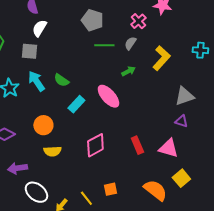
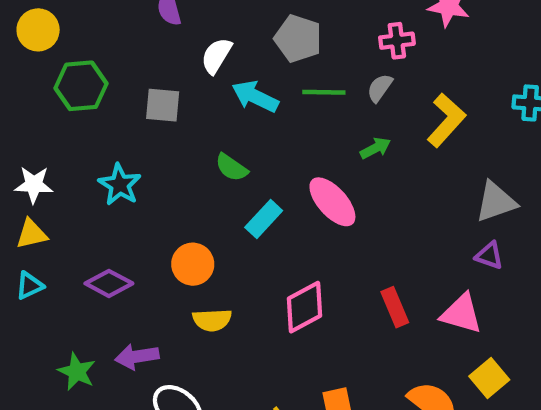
pink cross: (138, 21) -> (397, 41), turned 35
white semicircle: (39, 28) -> (216, 56), moved
cyan arrow: (36, 81) -> (255, 97), moved, turned -30

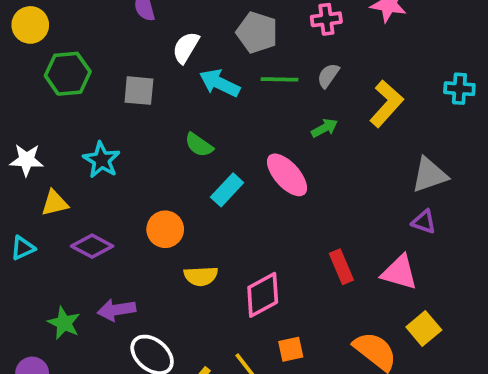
pink cross: (397, 41) -> (326, 19), moved
yellow triangle: (32, 234) -> (55, 203), moved
pink diamond: (304, 307) -> (263, 295), moved
yellow semicircle: (212, 320) -> (201, 276), moved

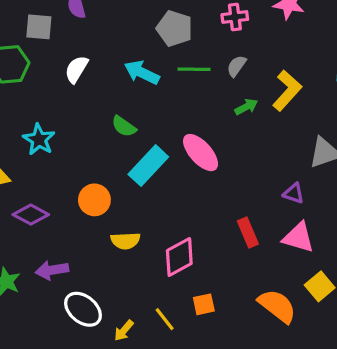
white semicircle: (186, 47) -> (76, 69), moved
gray square: (139, 91) -> (39, 27), moved
green arrow: (324, 128) -> (246, 107), moved
cyan rectangle: (227, 190) -> (148, 166), size x1.4
purple triangle: (424, 222) -> (294, 193), moved

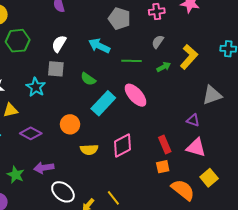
gray square: (39, 27) -> (56, 69), moved
green line: (194, 69) -> (131, 61), moved
pink diamond: (179, 257) -> (122, 146), moved
orange square: (204, 304) -> (163, 167), moved

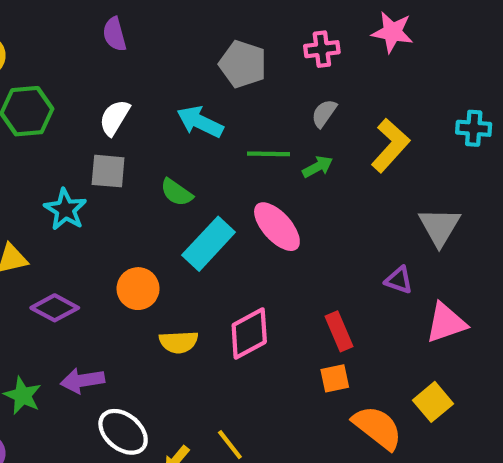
green arrow: (164, 67) -> (318, 167), moved
gray triangle: (212, 95) -> (439, 227), turned -40
pink triangle: (196, 148) -> (446, 323), moved, turned -35

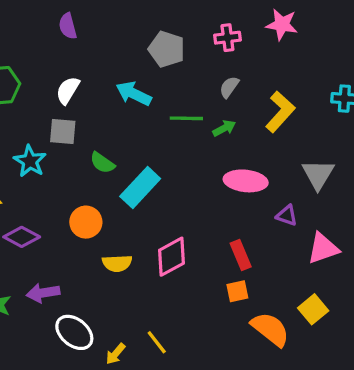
green semicircle: (177, 192) -> (102, 163), moved
pink ellipse: (277, 227) -> (246, 181), moved, turned -42

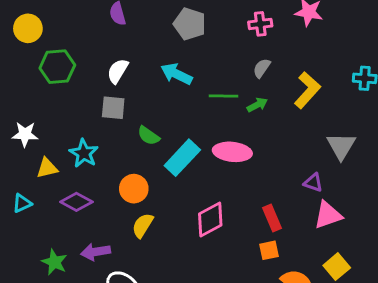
gray pentagon: (167, 49) -> (190, 24), moved
cyan star: (30, 161) -> (84, 153), moved
pink ellipse: (246, 181) -> (232, 152), moved
pink triangle: (323, 248) -> (328, 215), moved
yellow semicircle: (117, 263) -> (143, 225), moved, turned 125

